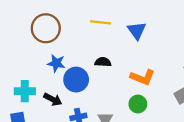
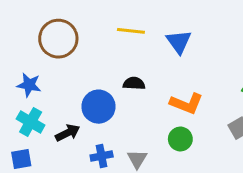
blue star: (56, 63) -> (29, 85), moved
cyan cross: (25, 91) -> (31, 122), turned 30
black arrow: (53, 99) -> (68, 133), turned -54

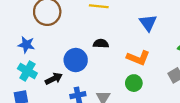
blue triangle: (179, 42) -> (148, 23), moved

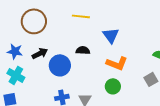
blue triangle: (148, 23) -> (111, 35), moved
black arrow: (54, 79) -> (40, 53), moved

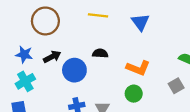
blue triangle: (111, 35) -> (140, 22), moved
cyan cross: (16, 75) -> (25, 81), turned 30

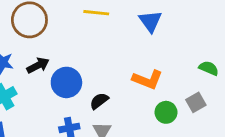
black semicircle: (100, 53) -> (99, 101), moved, turned -40
green circle: (134, 94) -> (166, 112), moved

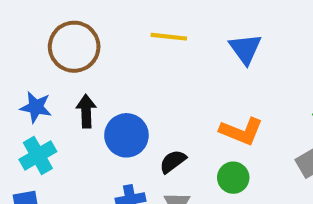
black arrow: (38, 65) -> (86, 111), turned -65
green circle: (166, 112) -> (233, 178), moved

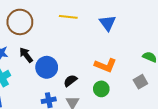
black arrow: (86, 111) -> (26, 55), turned -35

